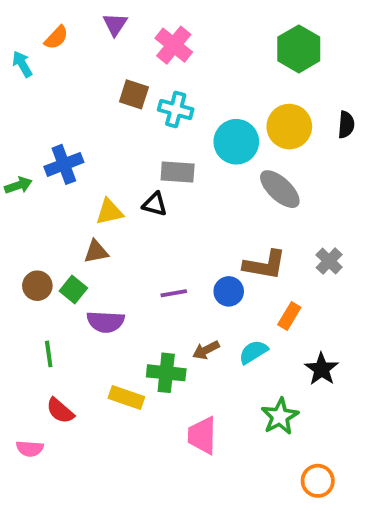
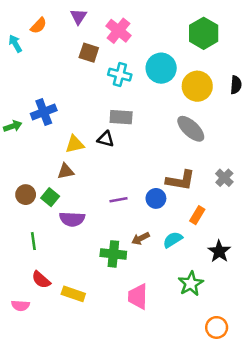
brown square: (134, 94) -> (89, 53), moved
cyan circle: (236, 142) -> (161, 68), moved
yellow rectangle: (126, 397) -> (73, 294), moved

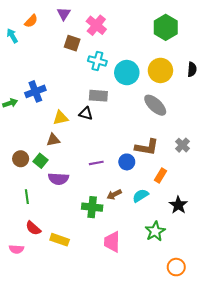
cyan circle: (161, 68) -> (127, 73), moved

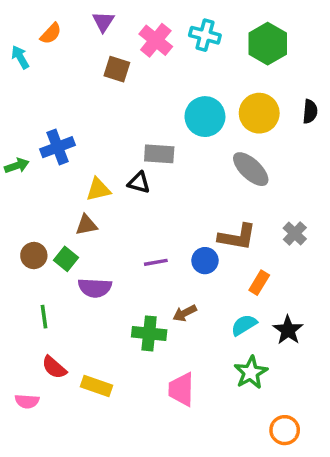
cyan cross: (97, 61) -> (205, 35), moved
cyan semicircle: (140, 196) -> (244, 325), moved

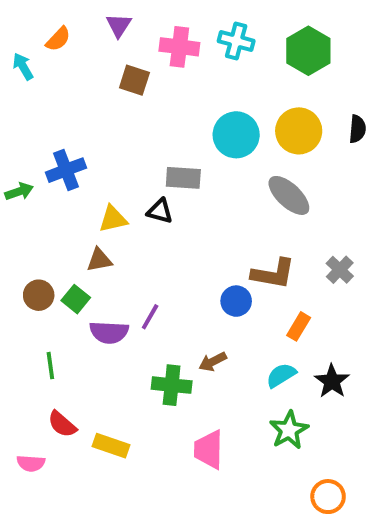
pink cross: (156, 40) -> (179, 47), turned -32
purple line: (156, 262) -> (150, 317), moved, turned -50

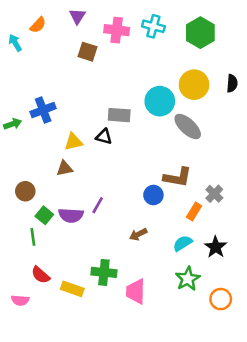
cyan circle: (236, 135) -> (160, 101), moved
gray cross: (340, 270) -> (214, 194), moved
green square: (76, 299) -> (44, 215), moved
green cross: (172, 385) -> (104, 272), moved
orange circle: (328, 497) -> (221, 299), moved

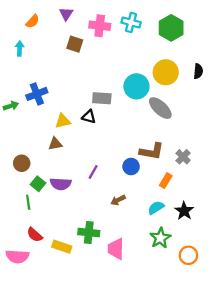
cyan arrow: (15, 43) -> (19, 48), moved, turned 32
gray cross: (214, 194) -> (183, 157), moved
purple line: (98, 205) -> (93, 172), moved
pink semicircle: (20, 300) -> (17, 256), size x1.5

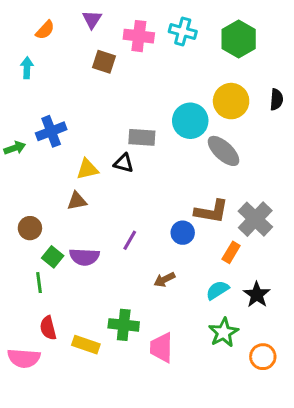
gray cross: (183, 157) -> (255, 219), size x1.6
red semicircle: (35, 235) -> (48, 328), turned 35

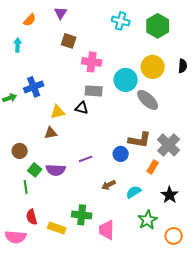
pink cross: (139, 36) -> (92, 62), moved
purple line: (130, 240) -> (86, 159), turned 40
cyan semicircle: (217, 290) -> (134, 192), moved

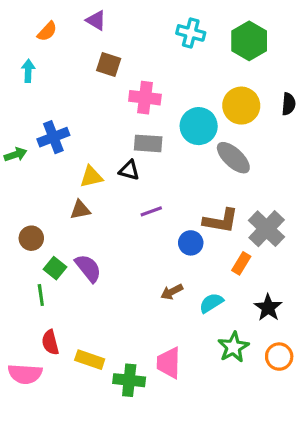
purple triangle: (61, 13) -> (96, 20), turned -32
purple line: (86, 159) -> (151, 211), moved
purple semicircle: (56, 170) -> (88, 268), turned -132
green cross: (82, 215) -> (129, 380), moved
orange circle: (174, 236) -> (279, 357), moved

